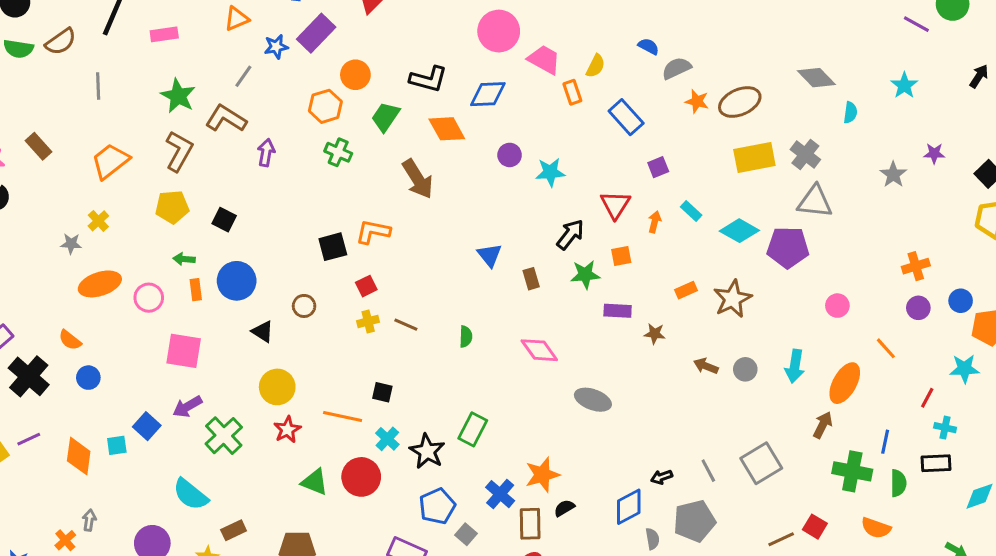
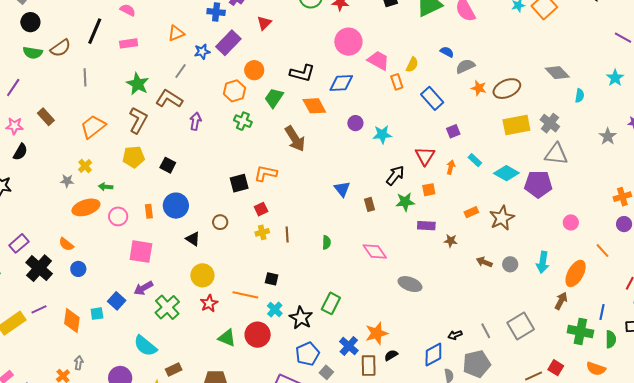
green arrow: (184, 259) -> (106, 187), moved
brown line: (406, 325) -> (287, 234), turned 63

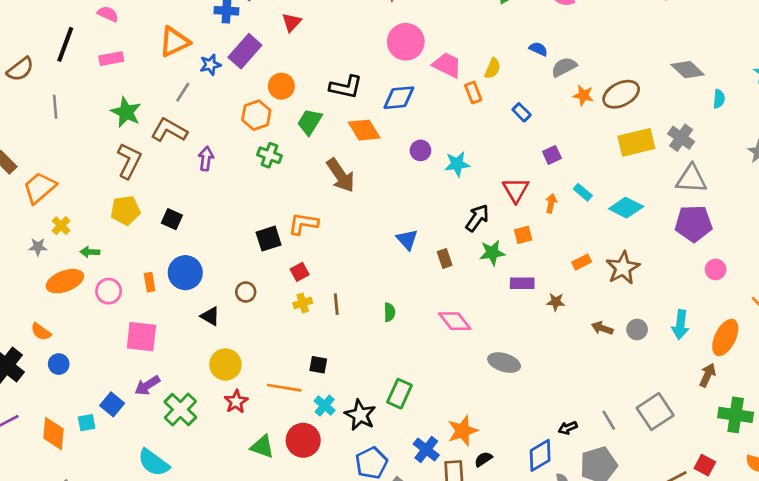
orange triangle: (176, 33) -> (174, 42), size x1.4
blue rectangle: (432, 98) -> (522, 112), size x0.6
orange trapezoid: (93, 127) -> (40, 188), moved
purple pentagon: (538, 184) -> (693, 223), moved

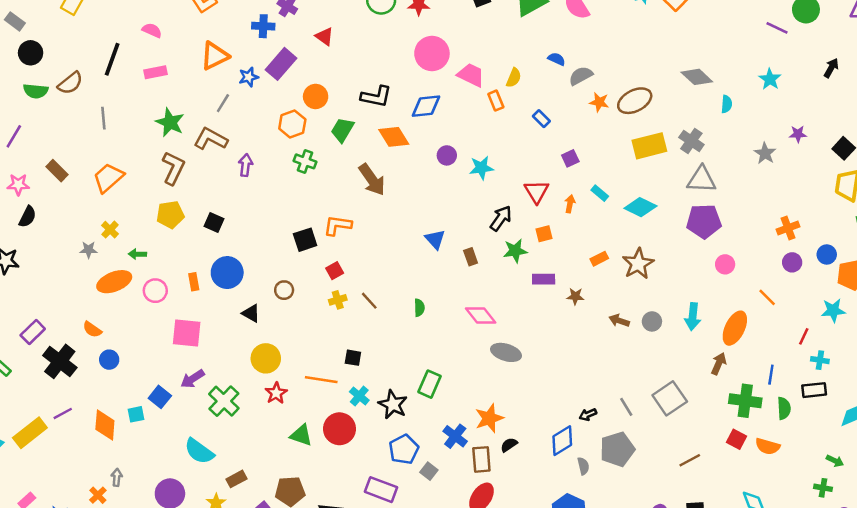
red triangle: (292, 22) -> (324, 36), turned -36
orange trapezoid: (40, 188) -> (108, 178), moved
brown line: (336, 304) -> (369, 301), turned -36
gray ellipse: (504, 363) -> (506, 352), moved
red square: (705, 465) -> (736, 439), moved

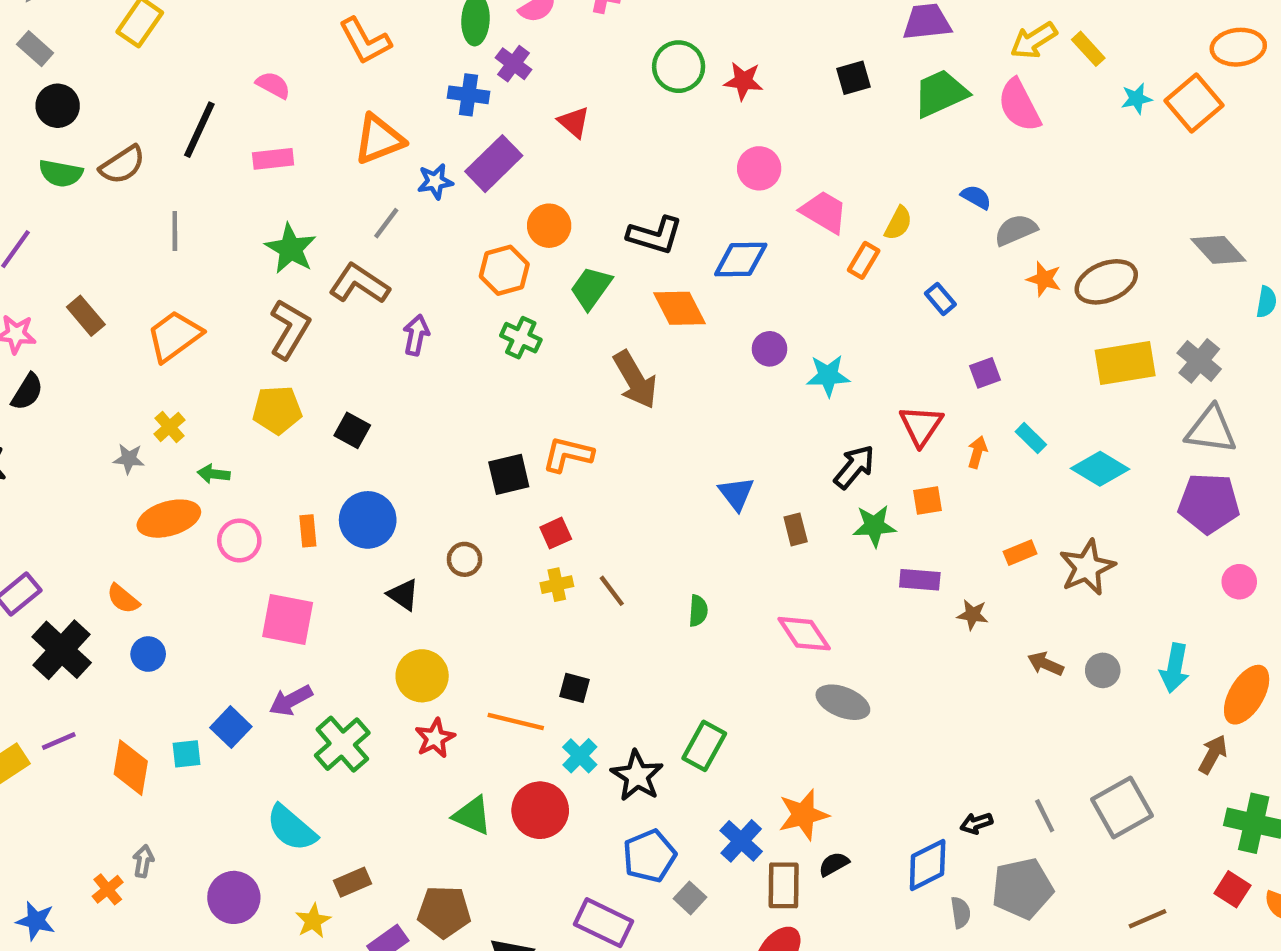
pink circle: (432, 53) -> (759, 168), size x0.7
orange rectangle: (496, 101) -> (864, 260), turned 48

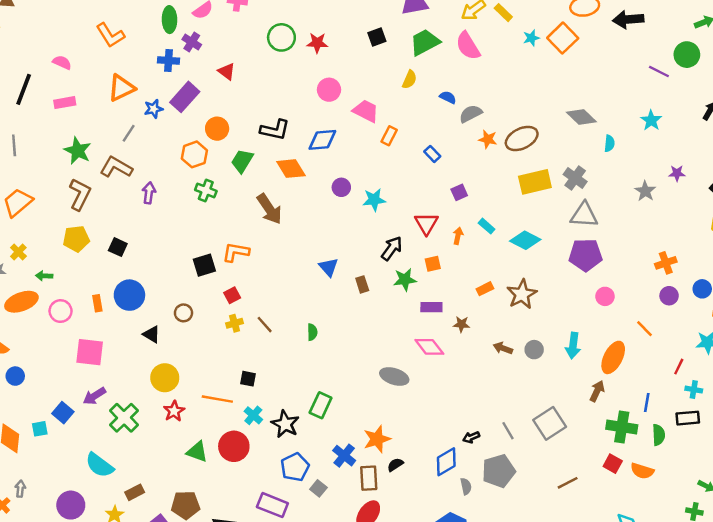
yellow semicircle: (898, 223) -> (410, 80), moved
pink diamond: (804, 634) -> (429, 347), moved

